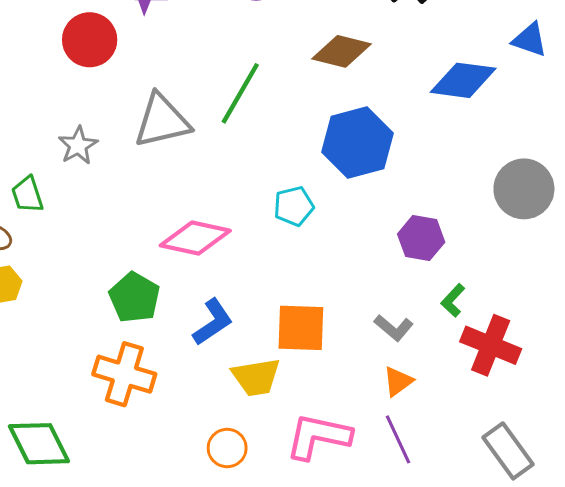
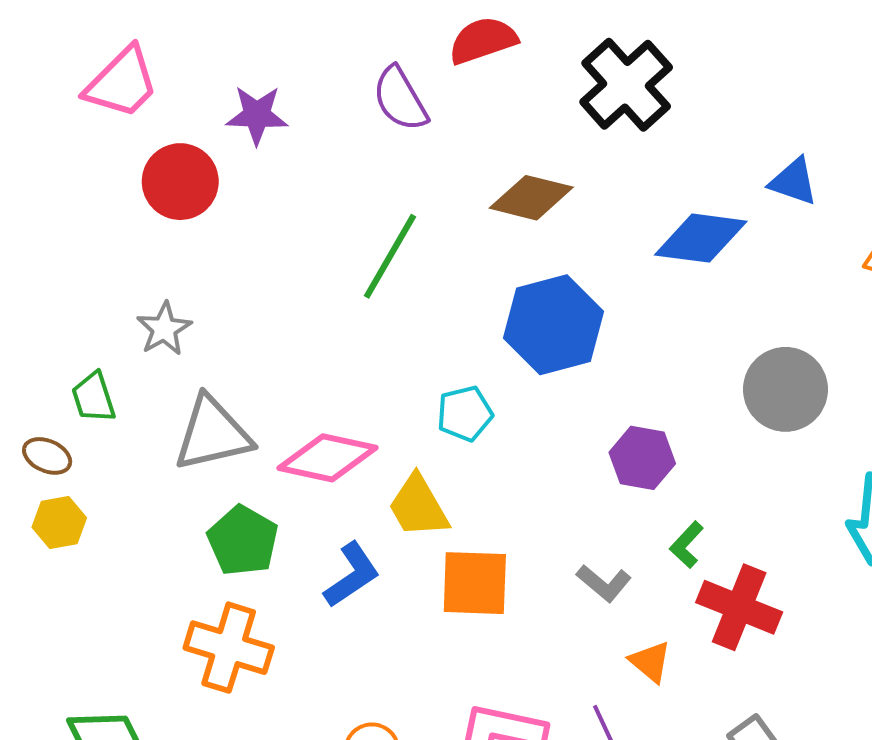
gray triangle: (162, 121) -> (213, 434), moved
yellow trapezoid: (256, 377) -> (418, 506), moved, turned 69
orange triangle: (398, 381) -> (650, 662), moved, turned -44

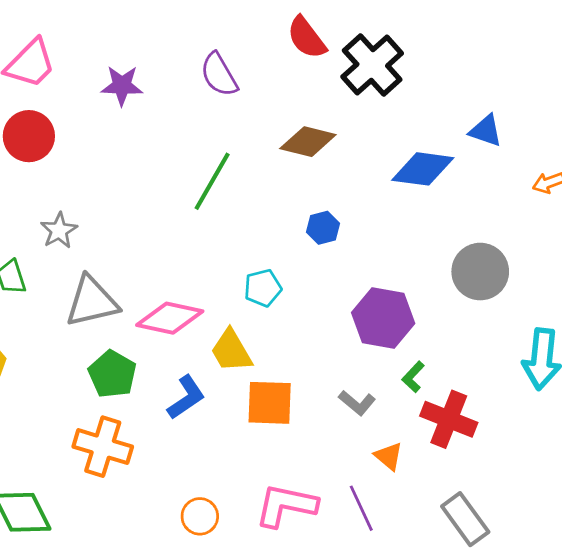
red semicircle: (483, 40) -> (307, 38), moved, turned -108
red circle: (180, 182) -> (29, 136), moved
blue hexagon: (553, 325) -> (323, 228), size x0.5
purple hexagon: (642, 458) -> (383, 318), size x1.4

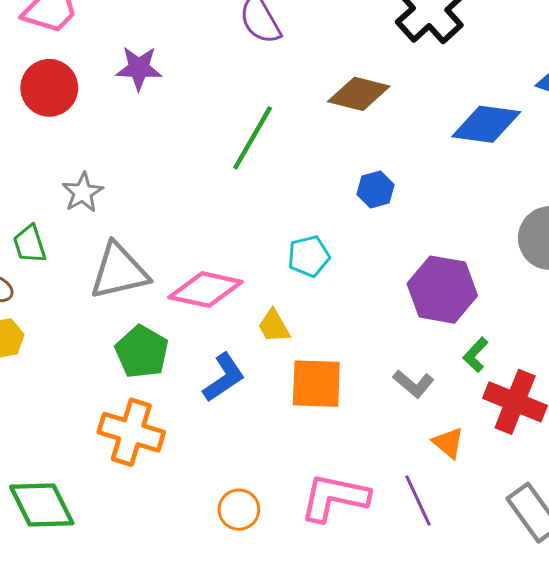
purple star: (122, 86) -> (139, 68), moved
yellow trapezoid: (231, 351) -> (274, 326), size x0.7

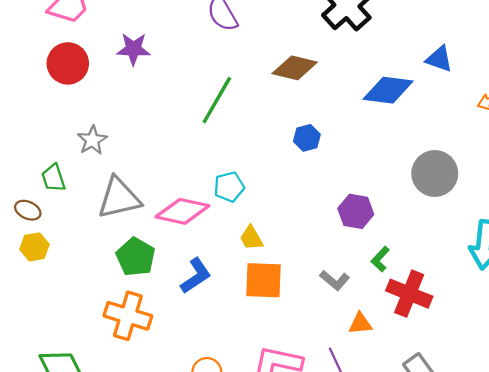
cyan pentagon: (309, 256) -> (229, 187), moved
purple hexagon: (442, 290) -> (356, 211), size x0.7
yellow trapezoid: (274, 326) -> (251, 238), moved
orange triangle: (448, 443) -> (360, 324), turned -45

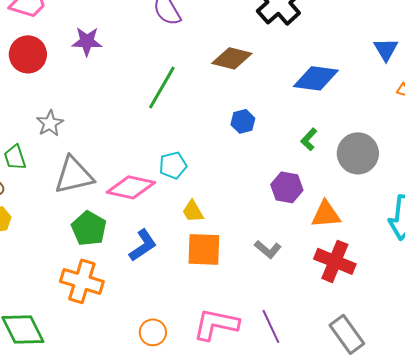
blue triangle: (439, 59) -> (386, 49), moved, turned 40
green L-shape: (380, 259) -> (309, 139), moved
orange triangle: (360, 324) -> (326, 214), moved, size x1.4

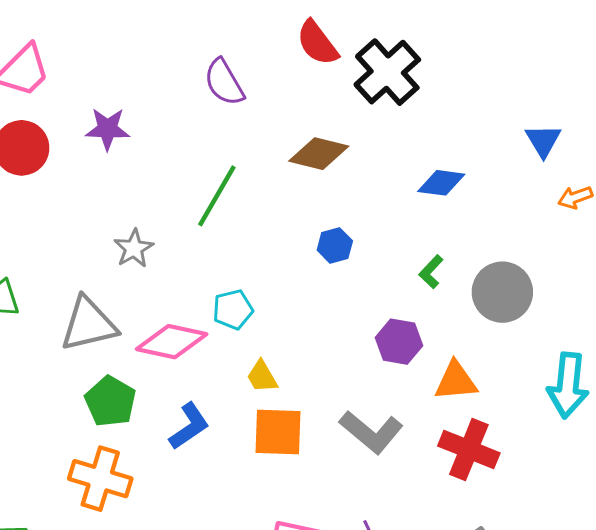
blue diamond: (316, 78) -> (441, 183), size x0.7
gray star: (50, 123) -> (134, 248), moved
gray L-shape: (268, 249) -> (371, 432), size x1.6

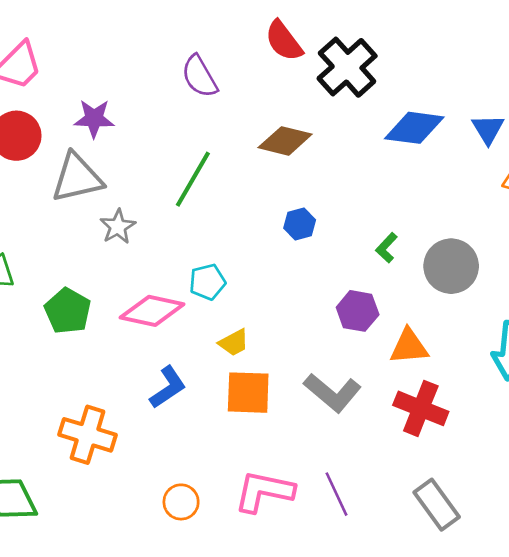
blue diamond: (441, 183) -> (414, 128), moved, size x1.4
gray triangle: (89, 324) -> (77, 178), moved
yellow trapezoid: (262, 377) -> (234, 343), turned -88
green pentagon: (110, 401) -> (68, 311), moved

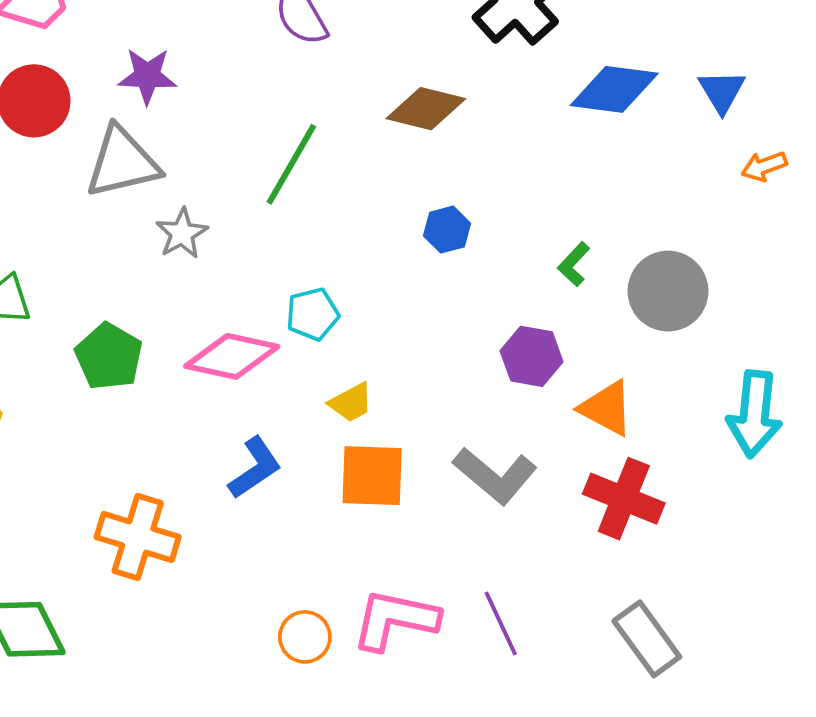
orange triangle: (409, 346) -> (606, 408), turned 33
orange circle: (181, 502) -> (305, 637), moved

